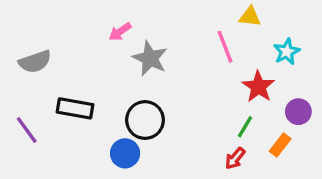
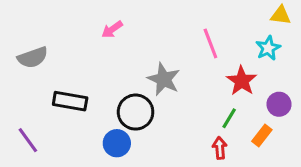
yellow triangle: (250, 17) -> (281, 15), moved
gray star: (150, 58) -> (164, 79), moved
purple line: (27, 130) -> (28, 140), moved
red arrow: (235, 158) -> (220, 148), turned 135

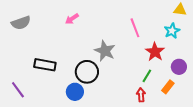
gray semicircle: (33, 57) -> (21, 23), moved

